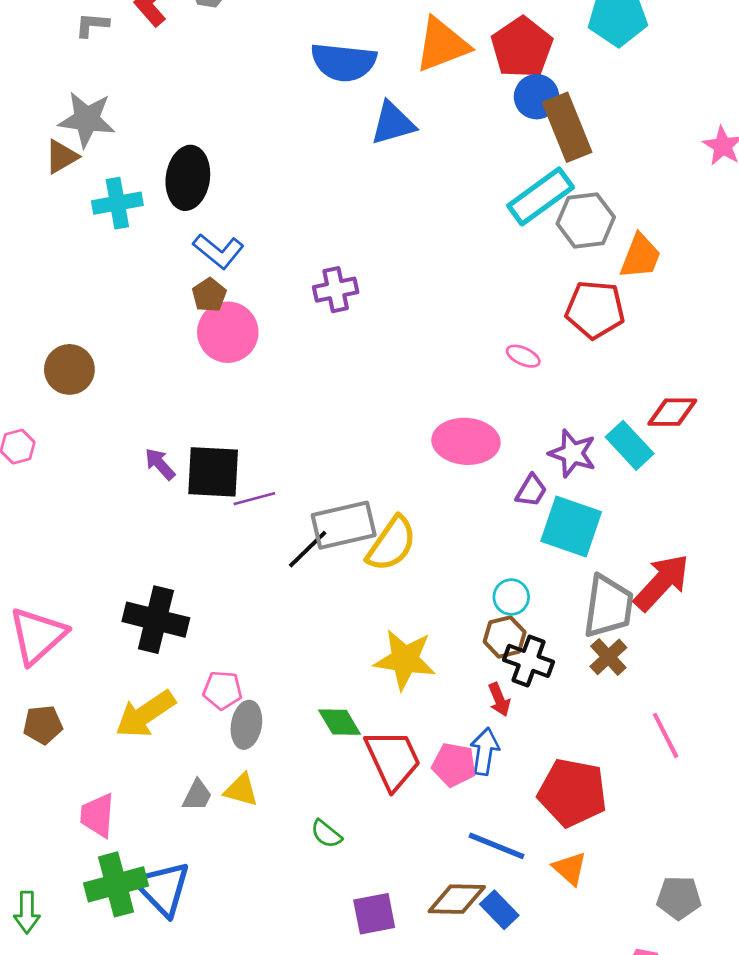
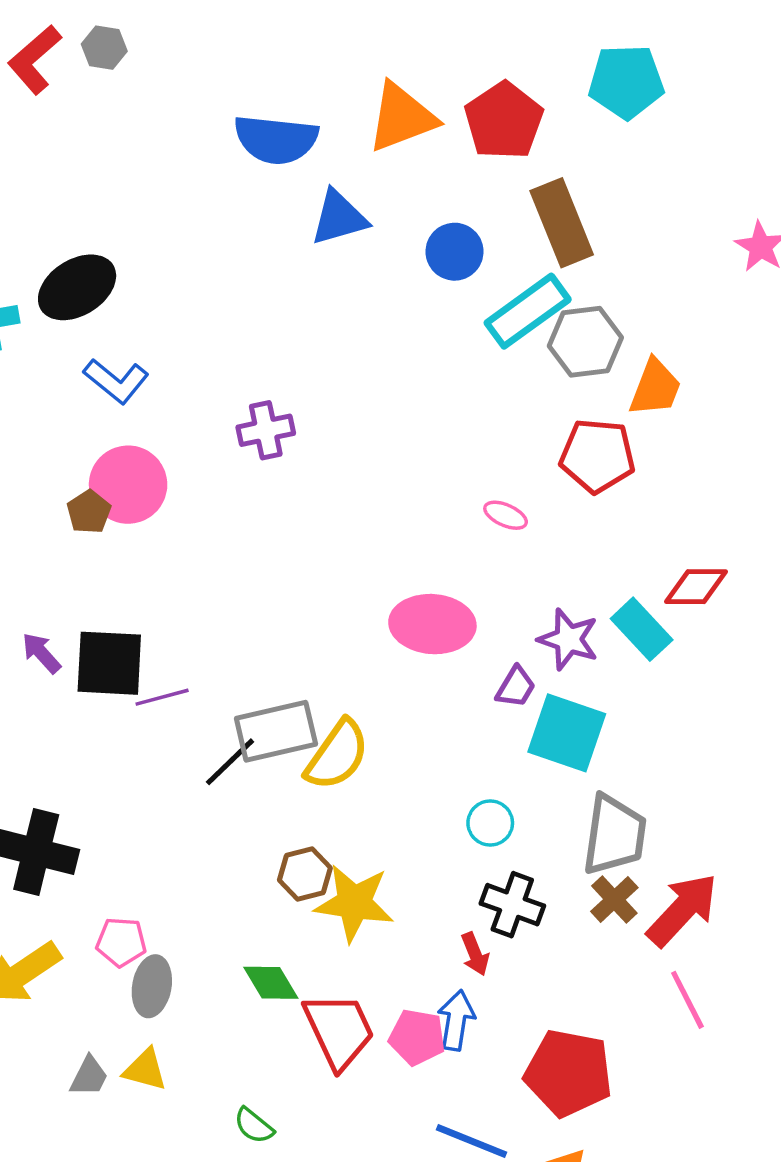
blue circle: (537, 97) -> (455, 252), moved
black ellipse: (188, 178) -> (77, 287), turned 50
brown pentagon: (209, 295) -> (89, 512), moved
red arrow: (662, 582) -> (682, 910), moved
brown hexagon: (505, 637) -> (305, 874), moved

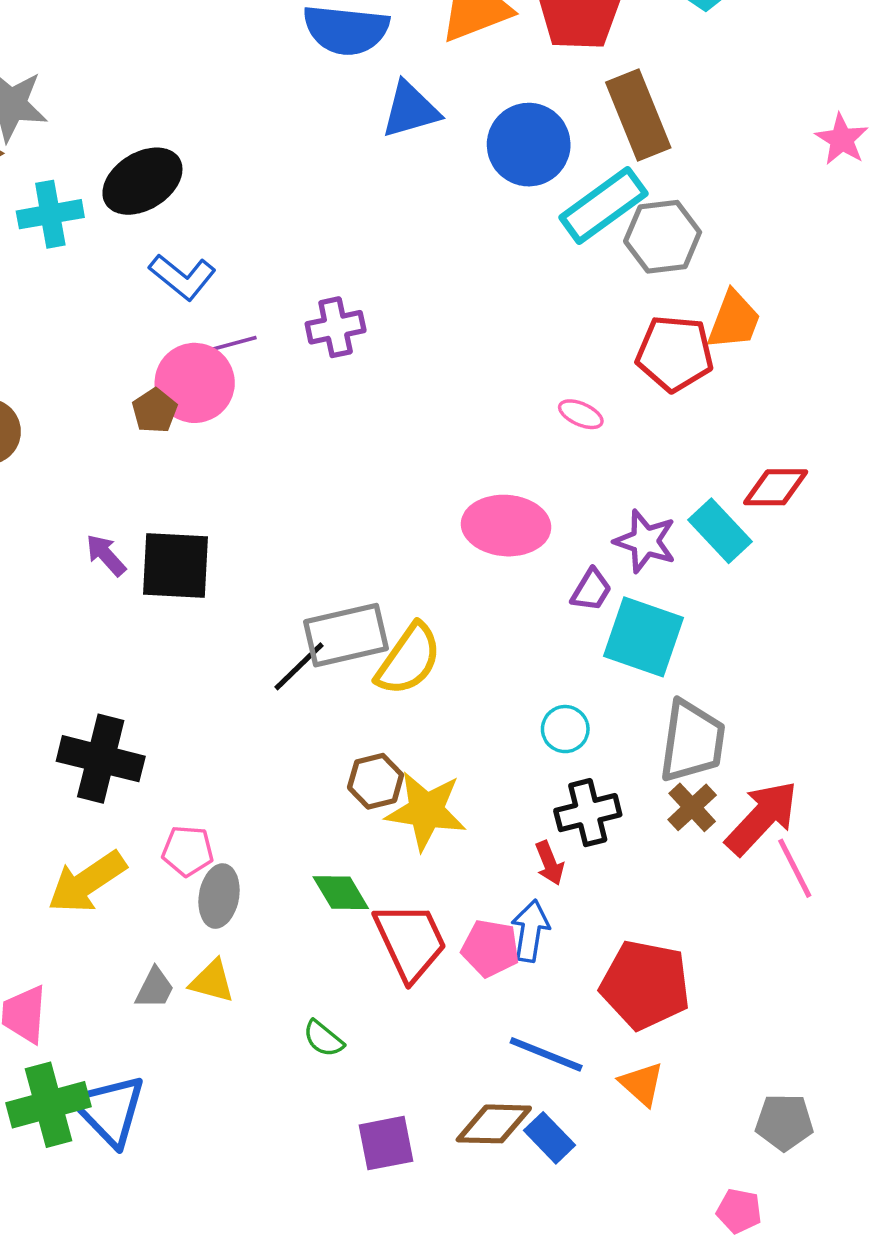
blue circle: (455, 252) -> (529, 145), size x1.4
orange trapezoid: (655, 388) -> (734, 320), moved
purple line: (162, 697) -> (229, 345), moved
black cross: (512, 905) -> (588, 813), turned -34
pink line: (687, 1000) -> (795, 868), moved

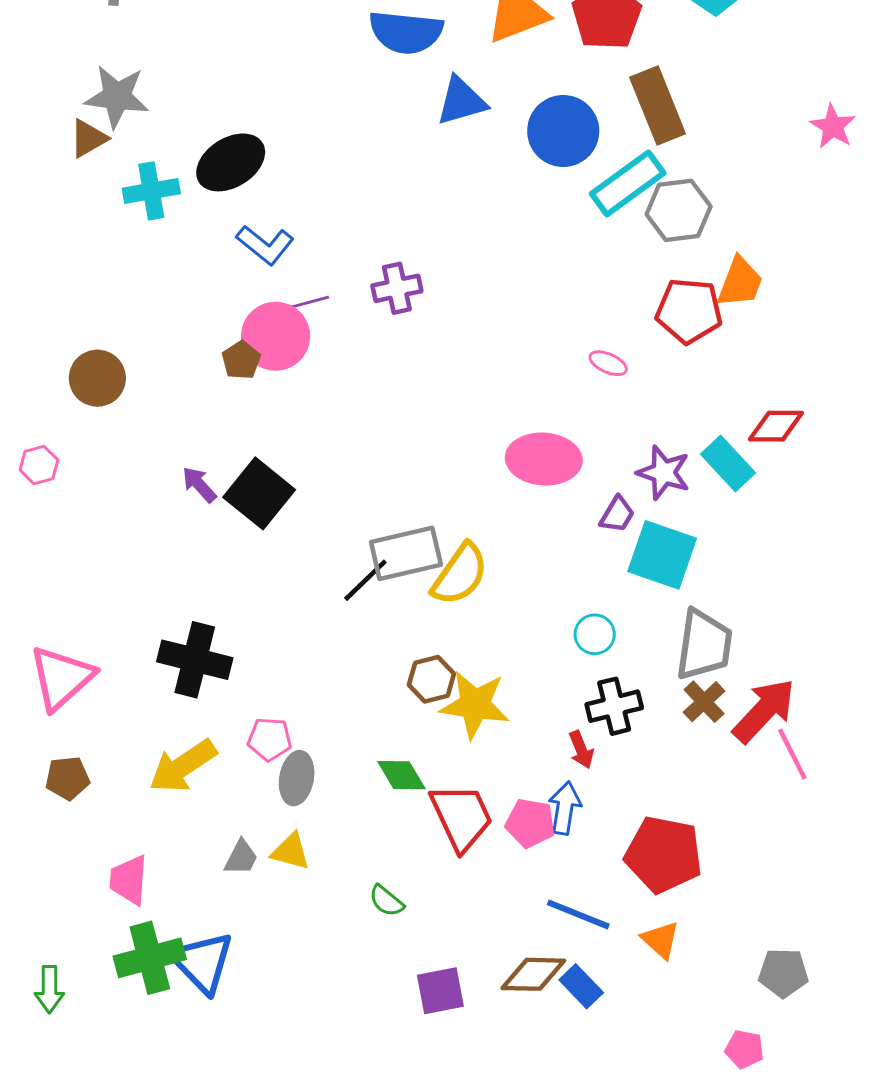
black square: (176, 566) -> (259, 493), turned 36

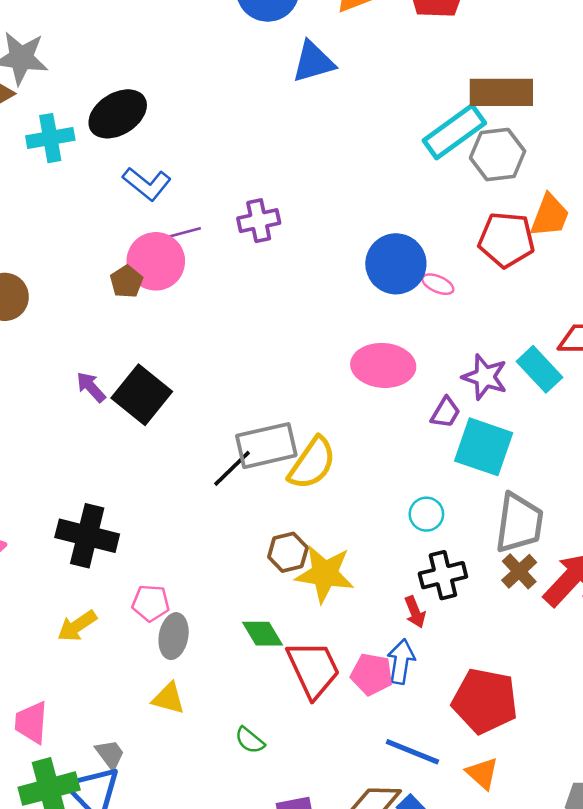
brown rectangle: (658, 106) -> (501, 92), moved, turned -68
blue circle: (563, 131) -> (396, 264), moved
yellow arrow: (183, 766) -> (77, 626), size x0.7
gray trapezoid: (241, 857) -> (110, 754), moved, turned -64

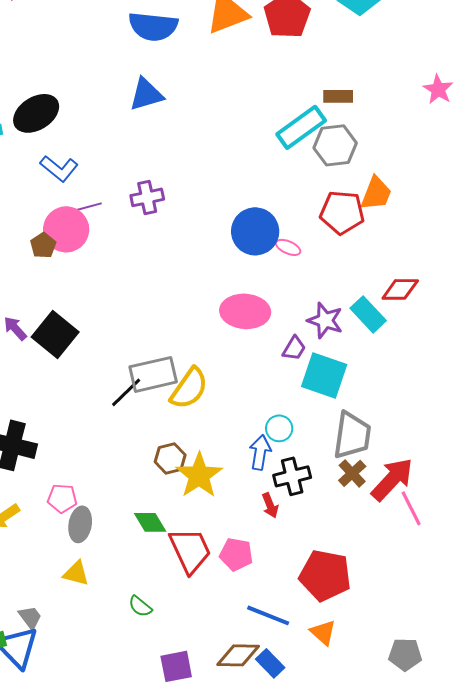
blue triangle: (313, 62) -> (146, 94), moved
brown rectangle: (501, 92) -> (338, 96), size x0.6
yellow star: (325, 574) -> (199, 475), turned 30
blue arrow: (401, 662) -> (260, 452), moved

